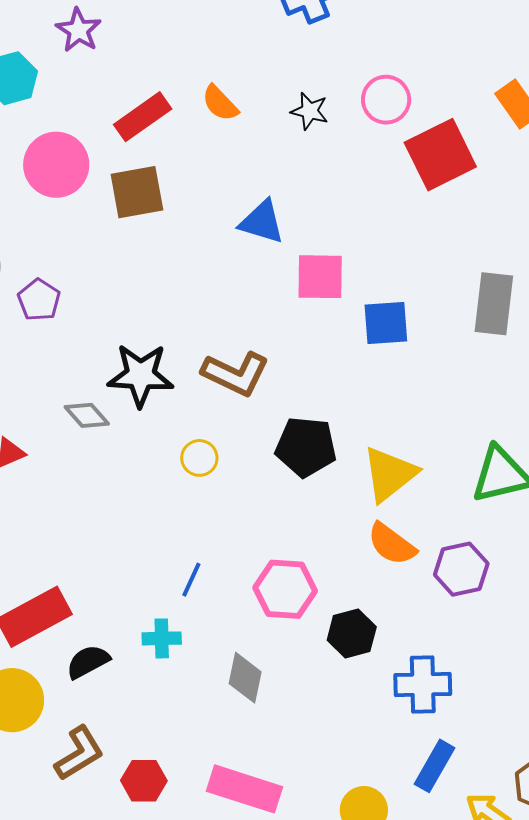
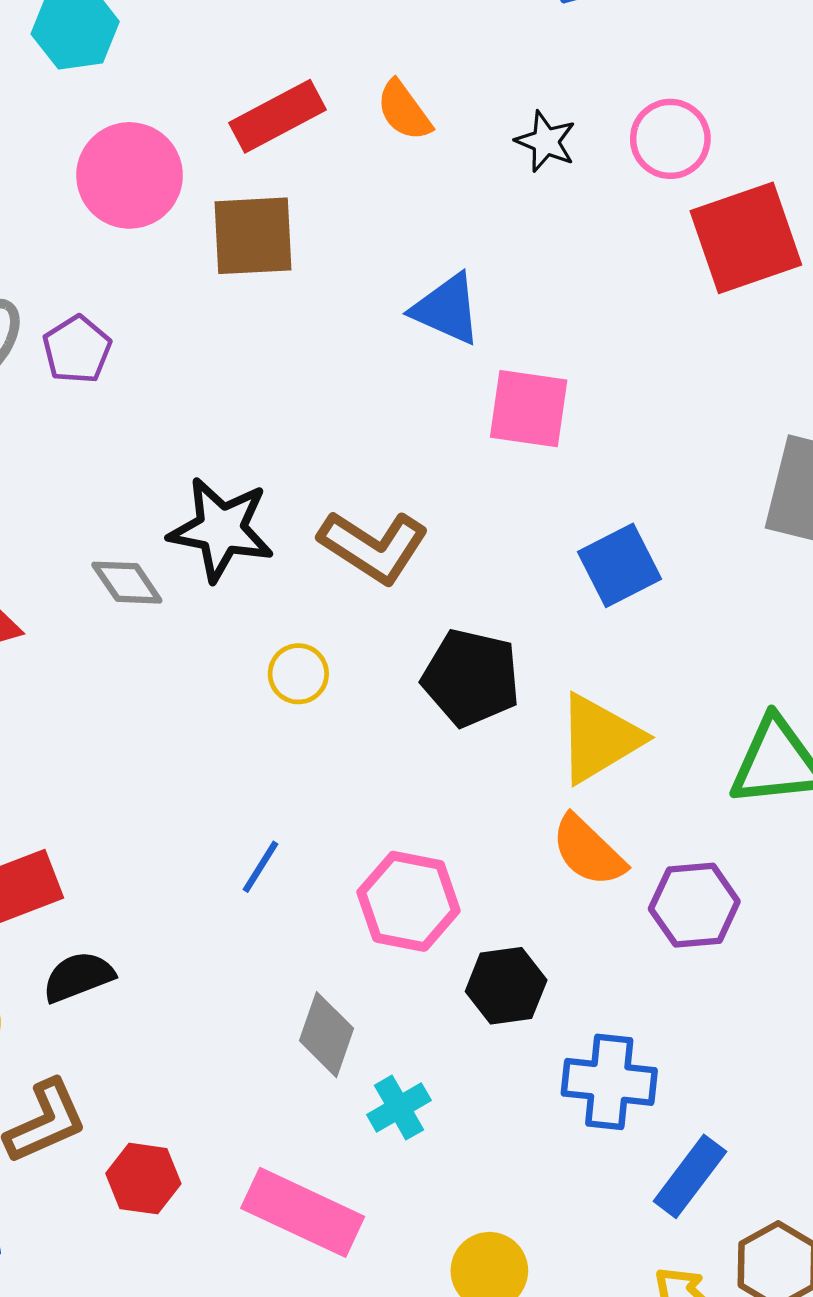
purple pentagon: (39, 300) -> (77, 350), moved
blue square: (386, 323) -> (620, 565), moved, turned -30
cyan cross: (162, 638) -> (399, 1108), moved, turned -36
blue rectangle: (434, 766) -> (690, 1176), moved

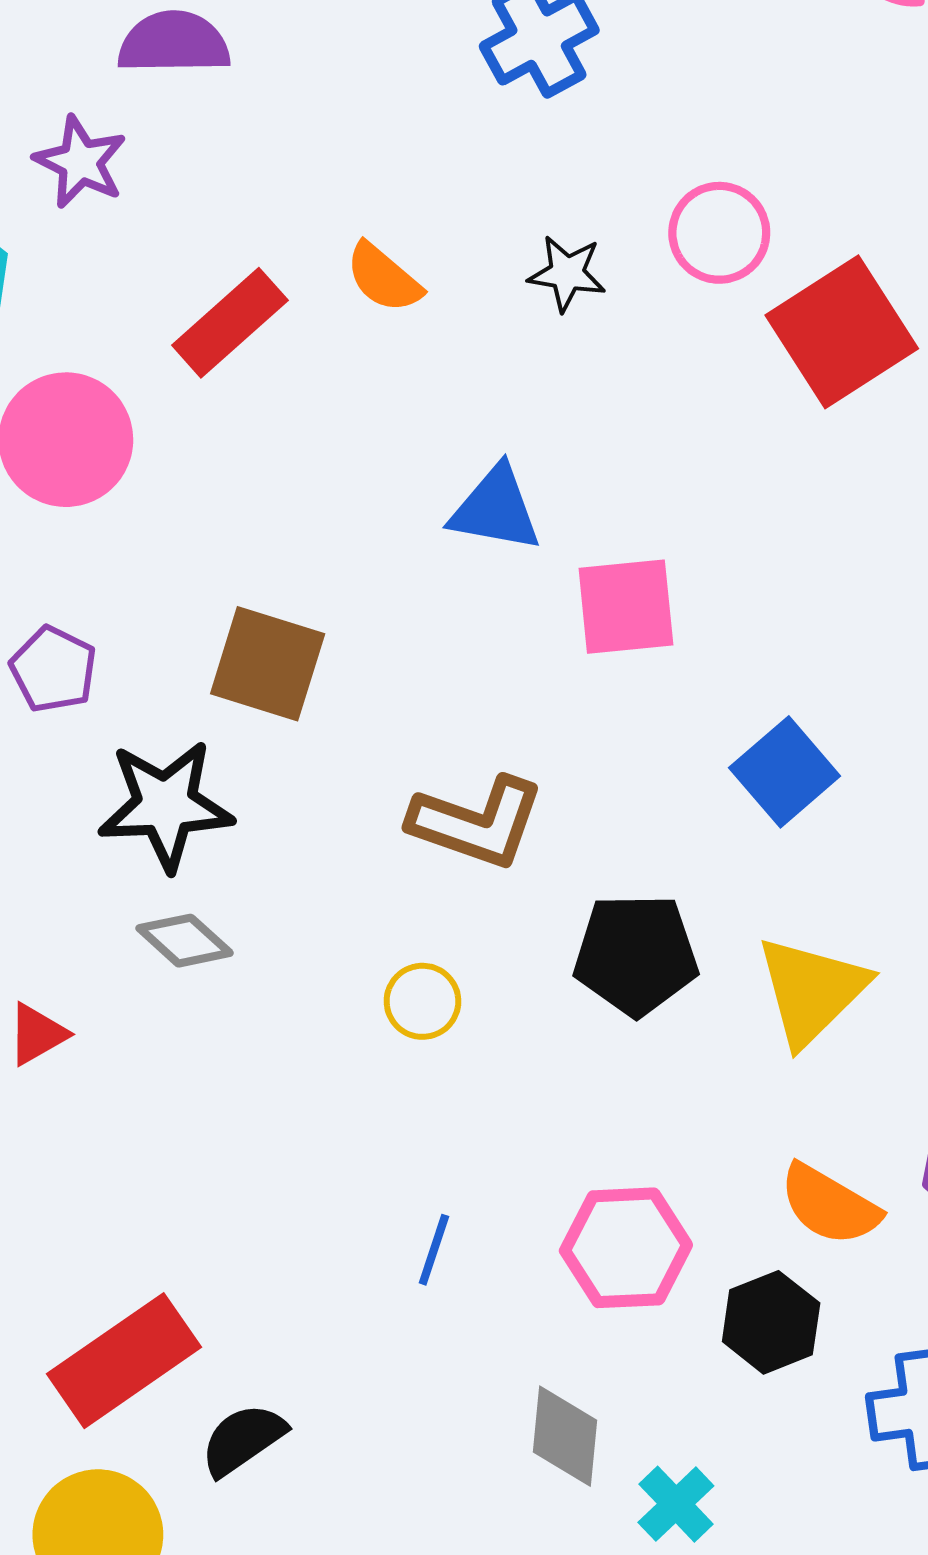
brown square: (253, 236) -> (268, 664), moved, turned 34
black star: (221, 529) -> (166, 805), moved
orange semicircle: (588, 851) -> (830, 1205), moved

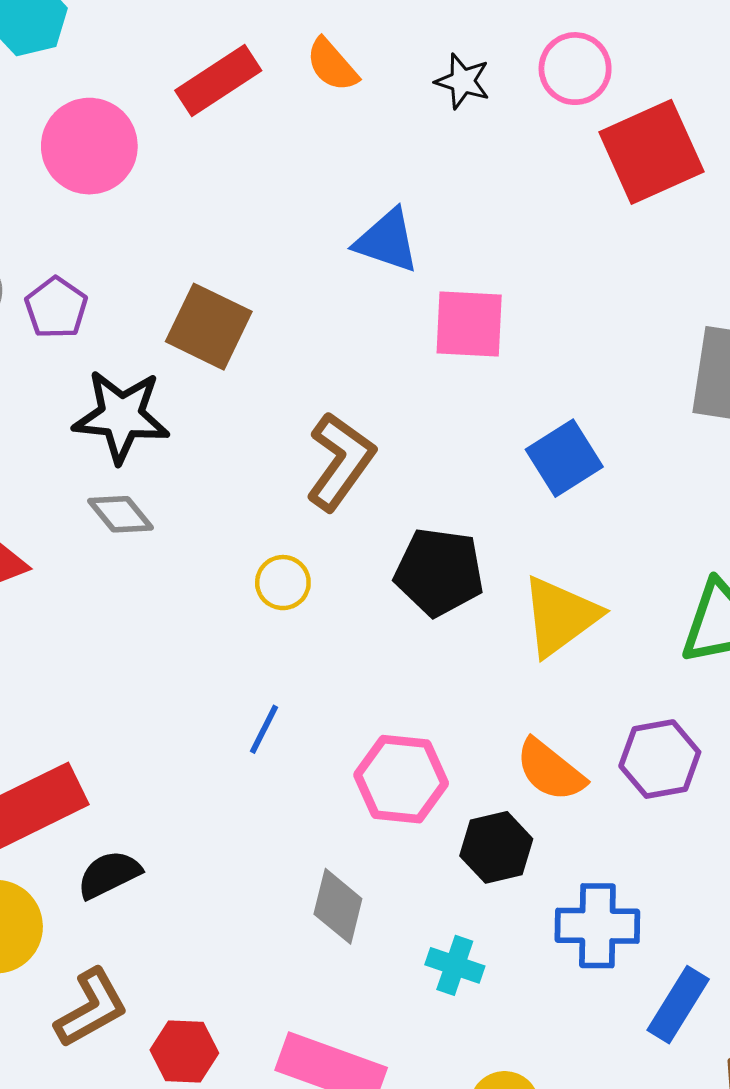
brown L-shape: (477, 822) -> (340, 461), turned -82
blue line: (434, 1250) -> (264, 729), moved
cyan cross: (676, 1504) -> (455, 965), moved, turned -36

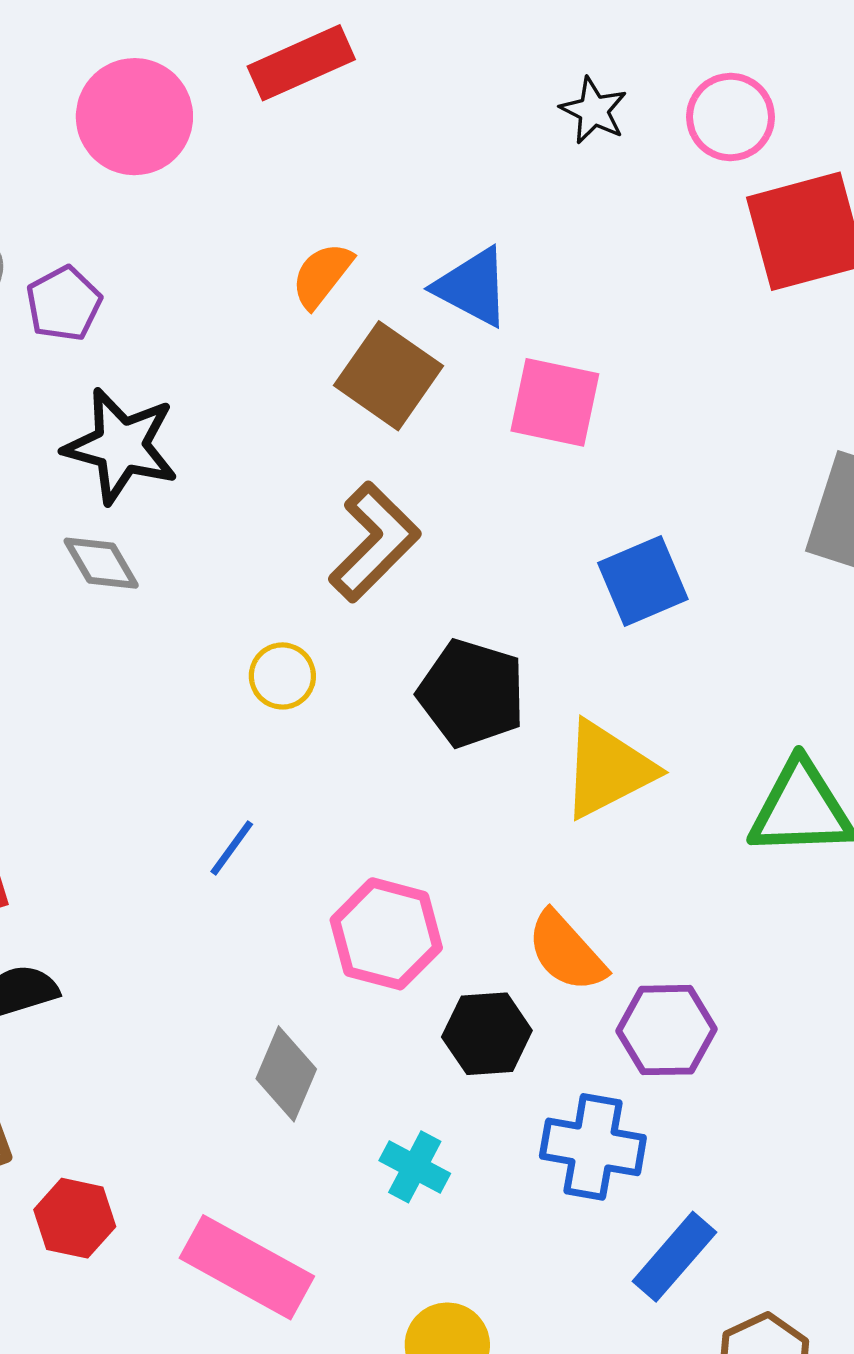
orange semicircle: (332, 65) -> (322, 275), moved, turned 70
brown square: (209, 327) -> (389, 376), moved
purple hexagon: (660, 759) -> (666, 1030), moved

